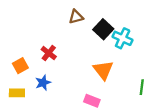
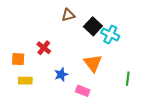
orange square: (20, 66) -> (18, 59), turned 32
blue star: (43, 83) -> (61, 74), moved
yellow rectangle: (17, 93) -> (25, 81), moved

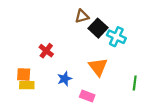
brown triangle: (68, 15) -> (82, 16), moved
orange square: (18, 59) -> (24, 74), moved

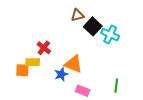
orange triangle: (98, 67) -> (73, 64), moved, turned -30
green line: (135, 83) -> (116, 86), moved
yellow rectangle: (27, 85) -> (33, 62), moved

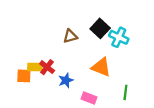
brown triangle: (77, 15) -> (70, 36), moved
red cross: (44, 48) -> (47, 67), moved
orange triangle: (73, 64) -> (101, 67), moved

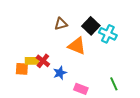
brown triangle: (70, 36) -> (61, 24), moved
orange triangle: (101, 67) -> (77, 46), moved
green line: (125, 92) -> (114, 84), turned -32

